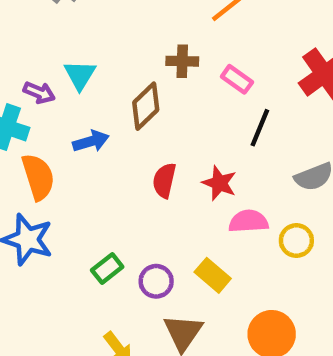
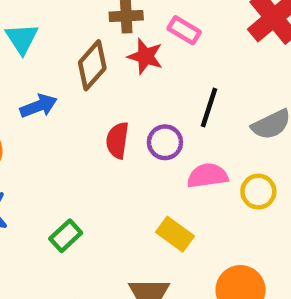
black line: (260, 128) -> (209, 108), moved
red star: (219, 183) -> (145, 56), moved
purple circle: (156, 281) -> (165, 142), moved

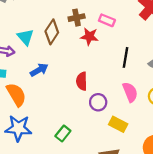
brown diamond: (92, 65) -> (52, 32), moved
purple circle: (165, 142) -> (98, 102), moved
pink semicircle: (207, 176) -> (130, 92), turned 84

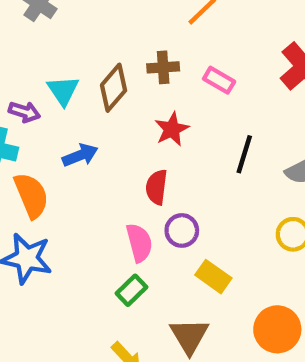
red star: (89, 36) -> (172, 129), moved, turned 30
pink semicircle: (130, 92) -> (139, 243), moved
green rectangle: (63, 134) -> (131, 290), moved

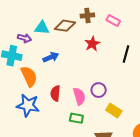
brown diamond: (114, 88) -> (65, 26), turned 60
cyan triangle: (63, 91) -> (42, 28), turned -49
red semicircle: (157, 187) -> (55, 93), moved
green rectangle: (131, 290) -> (76, 118), turned 56

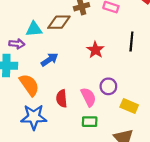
red star: (92, 44) -> (95, 50), moved

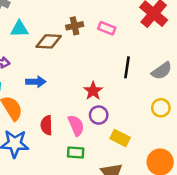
cyan triangle: (34, 29) -> (19, 29), moved
red star: (95, 50) -> (93, 91), moved
blue arrow: (49, 60) -> (36, 82), turned 30

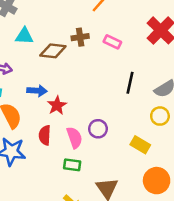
red star: (93, 91) -> (57, 105), moved
yellow circle: (161, 108) -> (160, 116), moved
yellow rectangle: (120, 138) -> (140, 145), moved

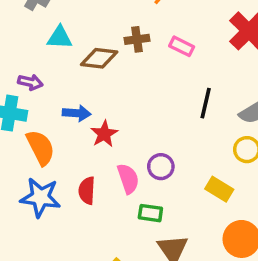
red semicircle: (45, 135) -> (87, 191), moved
green rectangle: (72, 165) -> (150, 213), moved

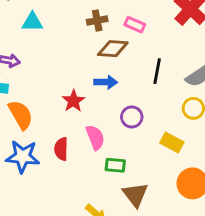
brown diamond: (99, 58) -> (113, 49), moved
blue arrow: (77, 113) -> (106, 82), moved
purple circle: (161, 167) -> (132, 117), moved

